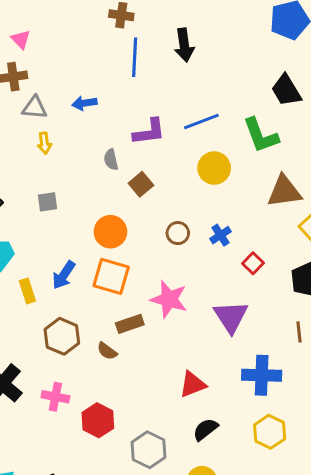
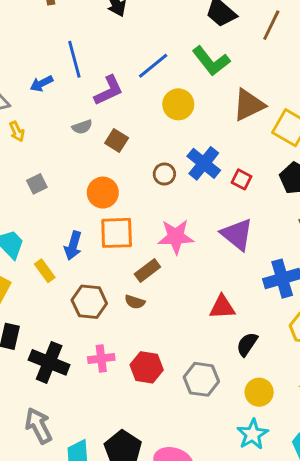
blue line: (135, 57) -> (74, 59), moved
gray semicircle: (111, 160) -> (82, 127), turned -78
blue cross: (221, 235) -> (204, 163), size x1.6
red triangle: (193, 384) -> (222, 307), turned 36

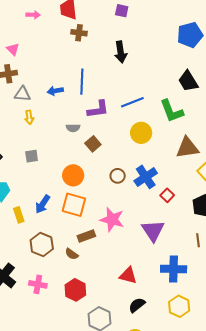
red hexagon: (147, 367) -> (75, 290), moved

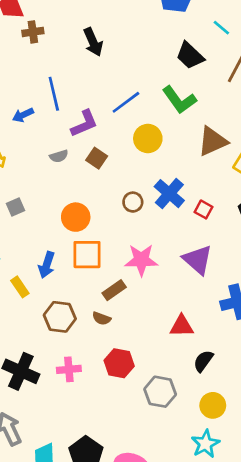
brown square: (93, 144) -> (97, 158), moved

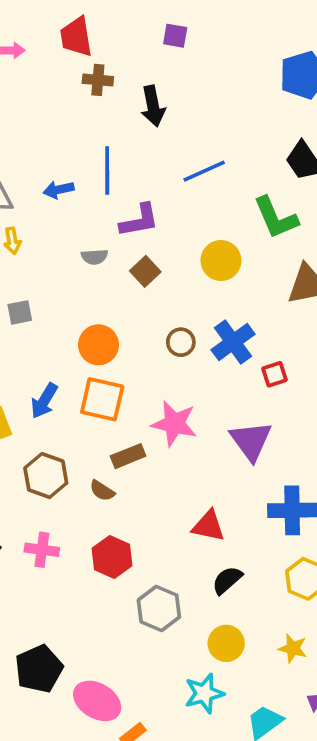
black arrow: (93, 42) -> (153, 106), moved
blue line: (126, 102) -> (204, 171), moved
red square: (203, 209) -> (274, 374), turned 30

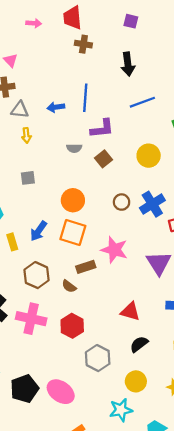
black arrow: (153, 106) -> (128, 64), moved
pink cross: (42, 550) -> (31, 319), size x1.5
pink ellipse: (97, 701) -> (61, 392), moved

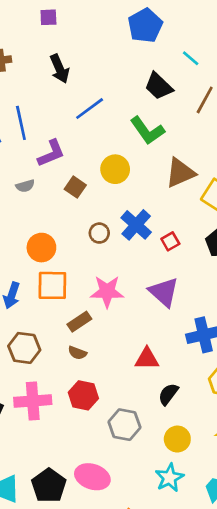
brown square: (103, 159) -> (75, 187), moved
brown semicircle: (69, 286) -> (77, 353), moved

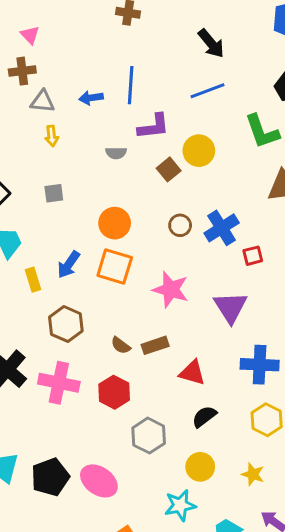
black arrow: (60, 69) -> (211, 43), moved, turned -32
yellow circle: (115, 169) -> (199, 151), moved
brown rectangle: (79, 322) -> (155, 345), moved

